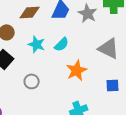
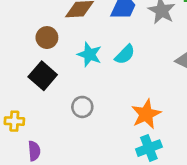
orange star: (77, 70) -> (146, 114), moved

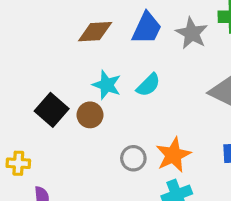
brown circle: (47, 38) -> (90, 115), moved
gray circle: (82, 107) -> (133, 158), moved

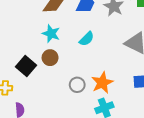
cyan star: (107, 85) -> (51, 34), moved
black square: (52, 110) -> (26, 66), moved

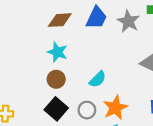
cyan semicircle: (87, 39) -> (98, 79), moved
black square: (26, 66) -> (56, 109), moved

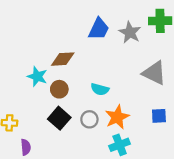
brown diamond: (60, 20) -> (63, 59), moved
cyan star: (57, 52) -> (37, 76), moved
cyan semicircle: (98, 79) -> (100, 89), turned 60

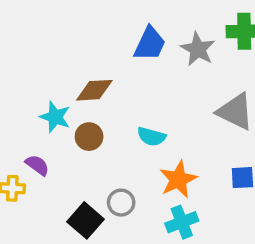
black square: (59, 118) -> (85, 220), moved
gray circle: (89, 119) -> (121, 203), moved
purple semicircle: (26, 147) -> (37, 165), moved, turned -49

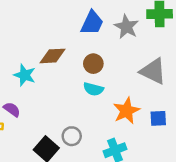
brown circle: (89, 137) -> (93, 64), moved
orange star: (178, 179) -> (126, 111), moved

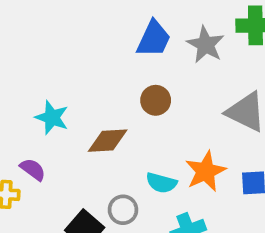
brown diamond: (53, 56) -> (108, 141), moved
cyan semicircle: (93, 89) -> (161, 183), moved

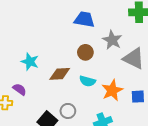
blue trapezoid: (154, 39) -> (84, 19), turned -105
gray star: (206, 45) -> (112, 40), moved
cyan semicircle: (161, 183) -> (87, 81), moved

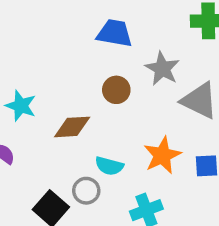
cyan semicircle: (87, 81) -> (109, 166), moved

